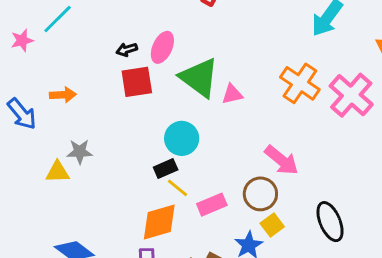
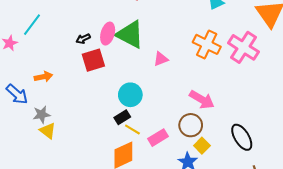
green triangle: (199, 78) -> (130, 35), moved
gray star: (80, 152) -> (42, 114), moved
yellow triangle: (58, 172) -> (48, 131), turned 48

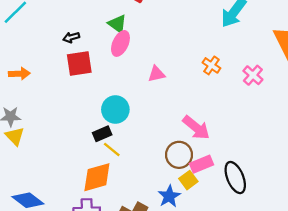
pink ellipse: (108, 34) -> (120, 43), moved
green triangle: (130, 35) -> (117, 24), moved, size x0.6
orange cross: (207, 44) -> (211, 65), size x0.6
pink cross: (243, 47) -> (253, 75), size x0.6
pink rectangle: (158, 138) -> (201, 164), moved

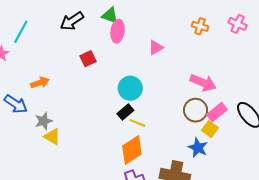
black arrow: (71, 37) -> (72, 21), moved, size x1.6
red square: (79, 64) -> (88, 59), size x0.7

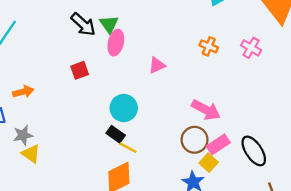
green triangle: (110, 15) -> (109, 24), turned 30
black arrow: (72, 21) -> (83, 24), moved, turned -110
black rectangle: (125, 112) -> (116, 134), turned 70

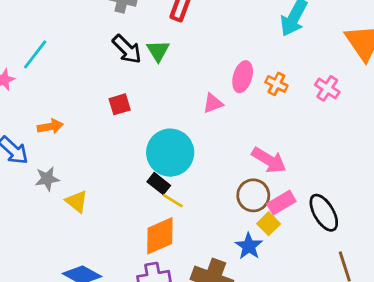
pink ellipse: (116, 43) -> (243, 77), moved
cyan circle: (124, 108) -> (170, 153), size x1.4
yellow triangle: (31, 154) -> (77, 202), moved

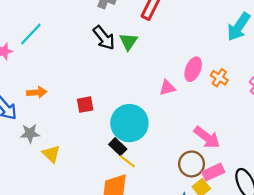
red square: (120, 104) -> (85, 105), moved

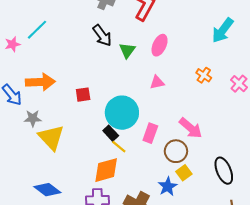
green triangle: (128, 42) -> (127, 50), moved
pink ellipse: (193, 69) -> (160, 45), moved
orange arrow: (37, 92) -> (40, 82), size x1.6
yellow triangle: (51, 154) -> (51, 137), size x1.6
pink rectangle: (213, 172) -> (150, 133), moved, turned -48

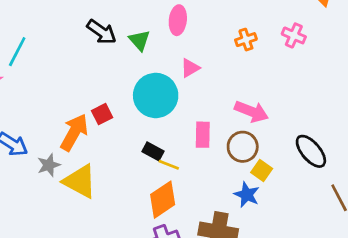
orange cross: (204, 75) -> (246, 40), turned -35
orange arrow: (40, 82) -> (74, 132), moved, turned -40
cyan circle: (122, 113) -> (156, 95), moved

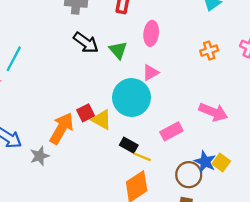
pink triangle: (190, 68) -> (151, 73), moved
pink rectangle: (203, 135) -> (171, 131), turned 60
brown circle: (243, 147) -> (189, 175), moved
yellow triangle: (80, 181) -> (102, 120), moved, size x0.7
blue star: (247, 195) -> (205, 162), moved

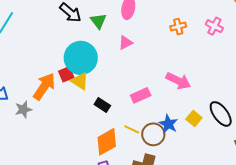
cyan circle: (131, 98) -> (81, 58), moved
yellow line: (142, 157) -> (132, 129), moved
yellow square: (221, 163) -> (194, 118), moved

